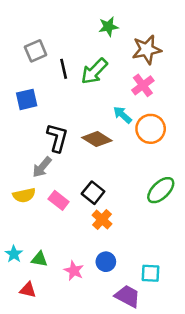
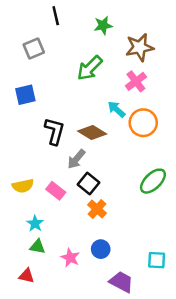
black line: (64, 69) -> (56, 16), moved
gray arrow: (42, 167) -> (76, 159), moved
cyan star: (14, 254) -> (35, 224), moved
cyan square: (151, 273) -> (157, 260), moved

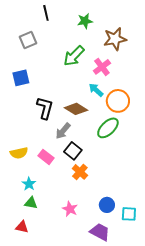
pink cross: (136, 81) -> (102, 67), moved
green ellipse: (153, 181) -> (108, 128), moved
blue circle: (101, 249) -> (107, 205), moved
pink star: (70, 258) -> (70, 209), moved

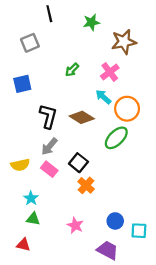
green arrow: (74, 56) -> (72, 70), moved, size x0.6
gray arrow: (63, 131) -> (49, 146), moved

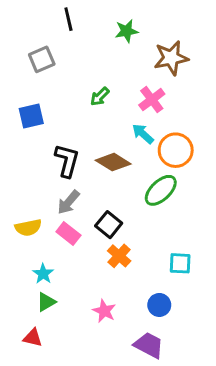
green triangle: (33, 219) -> (46, 302), turned -40
cyan square: (139, 231) -> (180, 263), moved

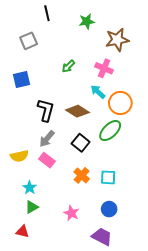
pink cross: (152, 100) -> (104, 68), turned -30
black square: (109, 225) -> (81, 143), moved
cyan square: (180, 263) -> (108, 177), moved

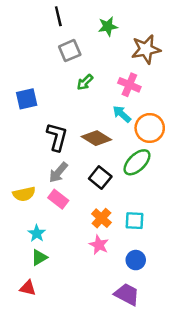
gray square: (29, 41) -> (70, 51), moved
pink star: (71, 213) -> (99, 245), moved

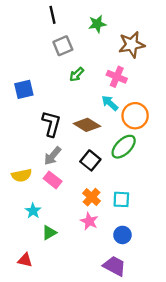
green triangle: (39, 257) -> (49, 233), moved

